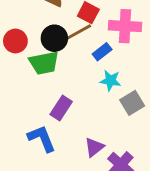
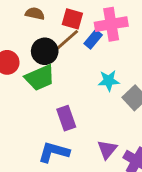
blue rectangle: (102, 52) -> (93, 39), moved
purple rectangle: (61, 108) -> (66, 118), turned -40
blue L-shape: (42, 138) -> (54, 152), turned -40

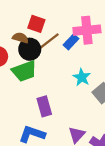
brown semicircle: (35, 14) -> (20, 38), moved
red square: (72, 19) -> (36, 24), moved
cyan star: (109, 81) -> (82, 77), turned 30

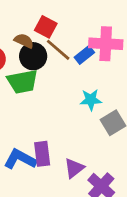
brown line: (49, 41) -> (58, 50), turned 70
cyan star: (82, 77) -> (91, 100), turned 30
purple rectangle: (44, 106) -> (42, 154), moved

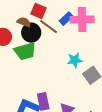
blue rectangle: (84, 55) -> (66, 19), moved

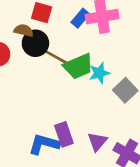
brown line: (49, 27) -> (56, 57), moved
green trapezoid: (25, 51) -> (78, 66), moved

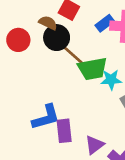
blue L-shape: (44, 144) -> (46, 117), moved, turned 136

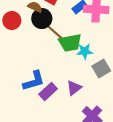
purple rectangle: (64, 131) -> (48, 91), turned 54
purple triangle: (95, 145) -> (74, 88), moved

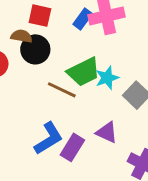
brown line: (55, 32) -> (62, 90), moved
purple triangle: (74, 88) -> (107, 132), turned -42

